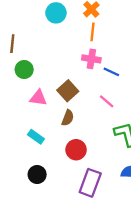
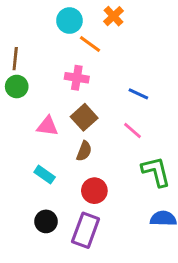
orange line: (93, 32) -> (90, 44), moved, turned -60
pink cross: (91, 59) -> (77, 78), moved
green circle: (24, 70) -> (17, 87), moved
purple rectangle: (90, 183) -> (86, 230), moved

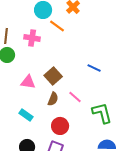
pink cross: (77, 78) -> (32, 38), moved
blue line: (138, 94) -> (94, 68), moved
pink line: (133, 131) -> (75, 97), moved

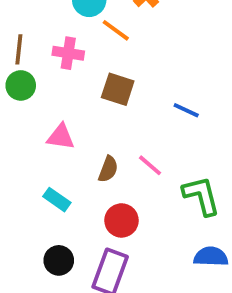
brown square: (53, 76) -> (118, 89), moved, turned -30

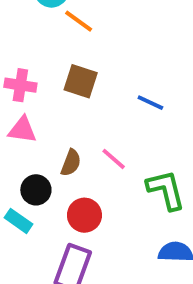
pink cross: (68, 53) -> (20, 85), moved
cyan rectangle: (57, 200) -> (18, 221), moved
black circle: (59, 260) -> (36, 190), moved

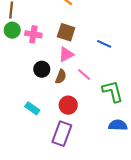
pink triangle: (22, 130) -> (66, 54), moved, turned -35
black circle: (36, 190) -> (42, 69), moved

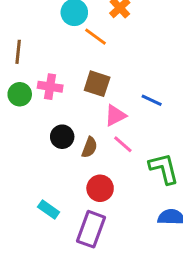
green circle: (12, 30) -> (20, 94), moved
pink triangle: (66, 54) -> (115, 115), moved
cyan rectangle: (32, 108) -> (49, 210), moved

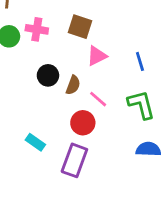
blue line: (152, 100) -> (140, 61), moved, turned 48
pink line: (123, 144) -> (98, 99), moved

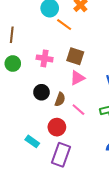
brown square: (80, 27) -> (75, 56), moved
pink cross: (37, 29) -> (45, 58), moved
red circle: (83, 123) -> (57, 127), moved

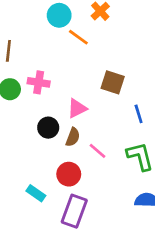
brown square: (75, 56) -> (113, 82), moved
pink cross: (45, 58) -> (39, 82), moved
pink triangle: (77, 78) -> (77, 108), moved

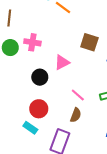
brown semicircle: (73, 137) -> (76, 115), moved
red circle: (69, 174) -> (39, 109), moved

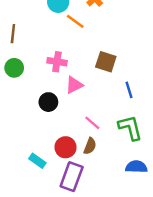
pink cross: (32, 42) -> (57, 62), moved
red circle: (39, 109) -> (66, 147), moved

